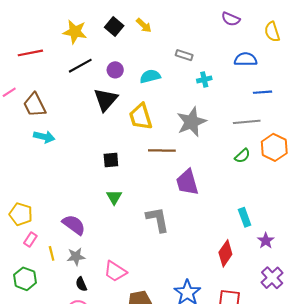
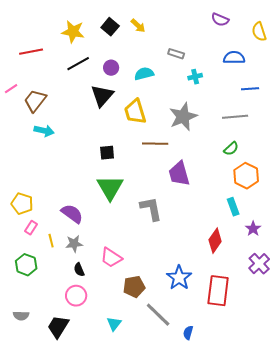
brown trapezoid: (35, 105) -> (35, 101), turned 65
orange hexagon: (274, 147) -> (246, 176), moved
green triangle: (114, 197) -> (110, 188), size x1.8

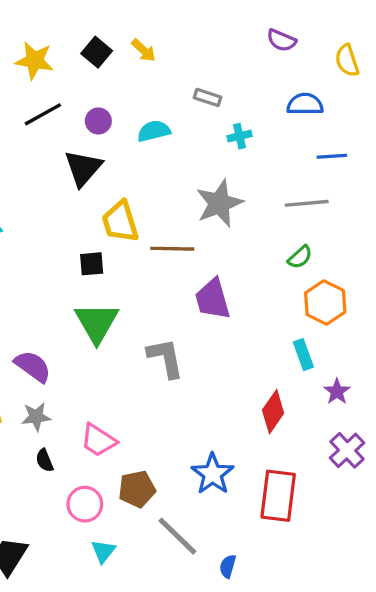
yellow trapezoid: (135, 112) -> (120, 222), moved
pink circle: (76, 296) -> (85, 504), moved

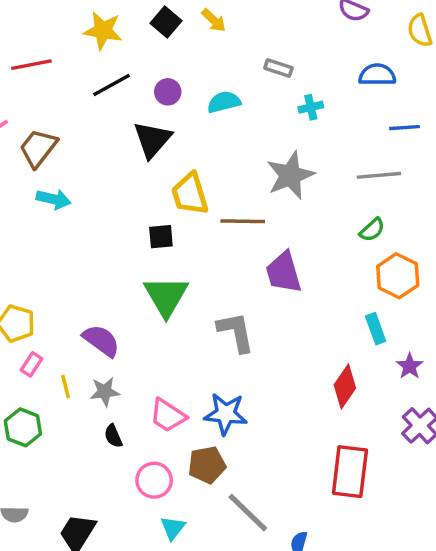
blue star: (213, 474) -> (226, 414), moved, turned -30

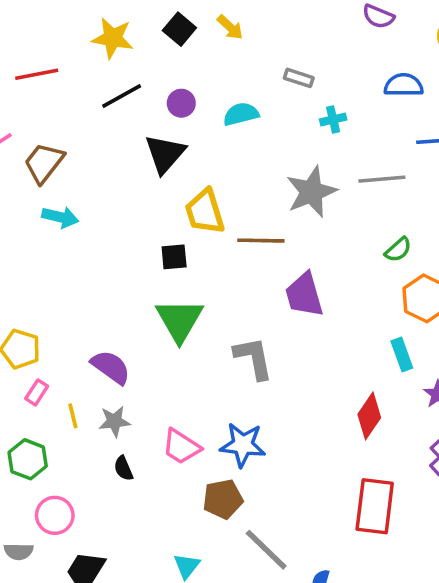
gray line: (379, 175) -> (382, 179), moved
pink circle: (154, 480) -> (55, 515), moved

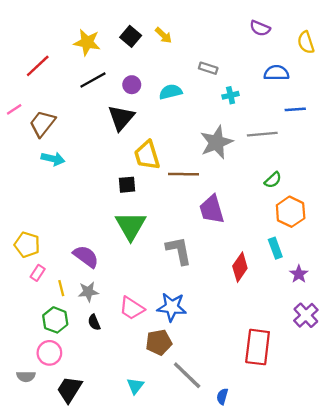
red line: (37, 74) -> (38, 66), turned -32
red diamond: (369, 416) -> (240, 267), moved
green hexagon: (28, 459) -> (55, 320), moved

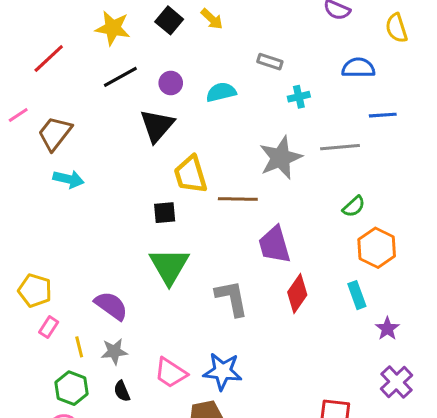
red diamond: (240, 267) -> (297, 294), moved

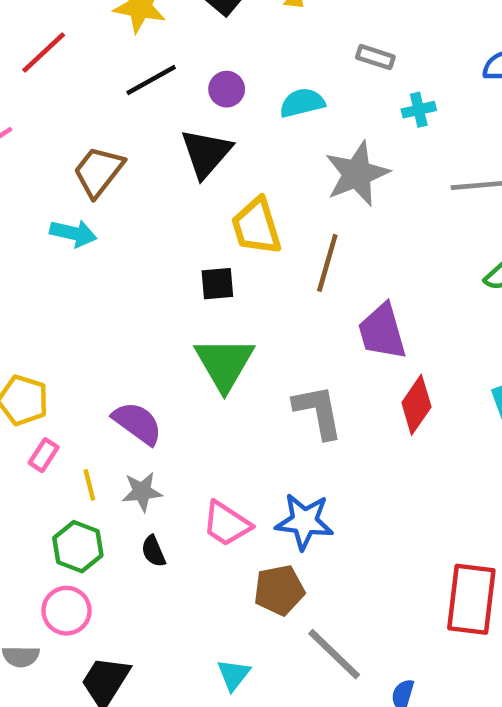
brown trapezoid: (55, 133) -> (99, 171), moved
gray star: (281, 158) -> (357, 174), moved
brown line: (238, 199) -> (327, 263), turned -75

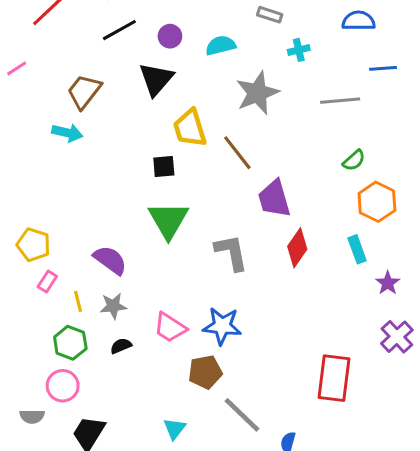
brown line: (327, 263) -> (237, 153), turned -54
black semicircle: (153, 551) -> (121, 346), turned 90

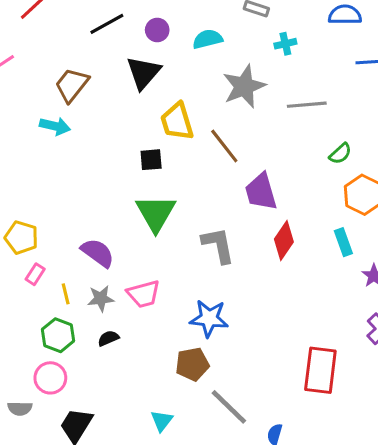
gray line: (340, 101) -> (307, 105), moved
pink trapezoid: (170, 327) -> (143, 294), moved, turned -48

